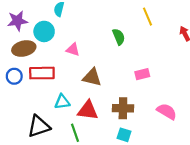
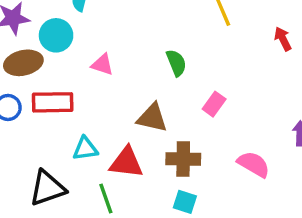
green semicircle: (119, 37) -> (176, 63), moved
pink rectangle: (142, 74) -> (214, 104), turned -40
brown triangle: (92, 77) -> (152, 118), moved

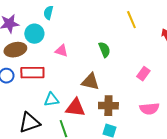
pink rectangle: (214, 104) -> (143, 74), moved
pink semicircle: (254, 164) -> (149, 109), turned 144

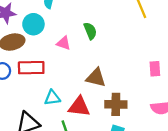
green semicircle: (104, 50) -> (90, 31), moved
pink rectangle: (143, 74) -> (155, 69), turned -40

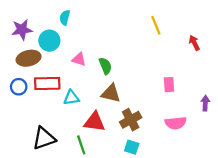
green semicircle: (90, 31) -> (105, 66), moved
cyan triangle: (52, 98) -> (71, 98), moved
brown cross: (116, 104) -> (131, 120), turned -30

